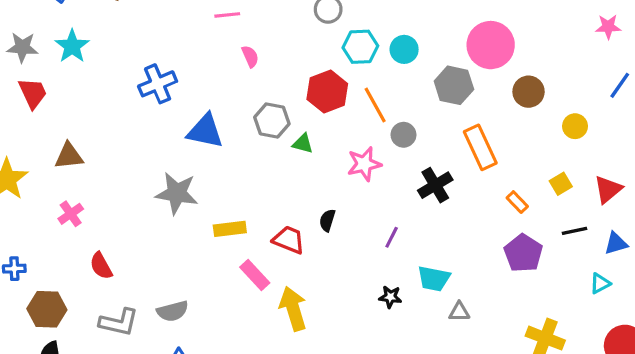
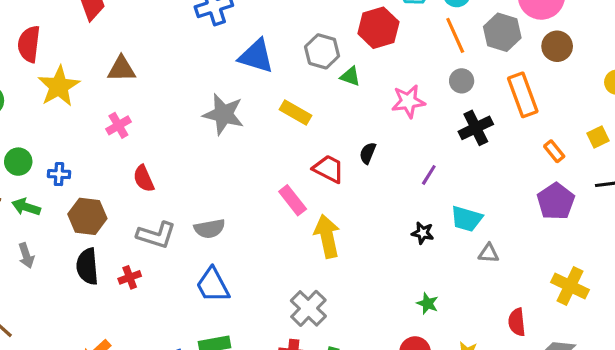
brown circle: (529, 92) -> (557, 46), moved
orange line: (375, 105) -> (455, 35), moved
gray circle: (403, 135) -> (462, 81), moved
yellow rectangle: (230, 229) -> (296, 113), moved, turned 32

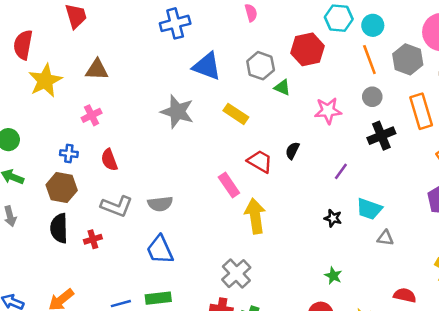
blue cross: (59, 174) -> (69, 154), moved
red semicircle: (517, 322) -> (405, 295), turned 105

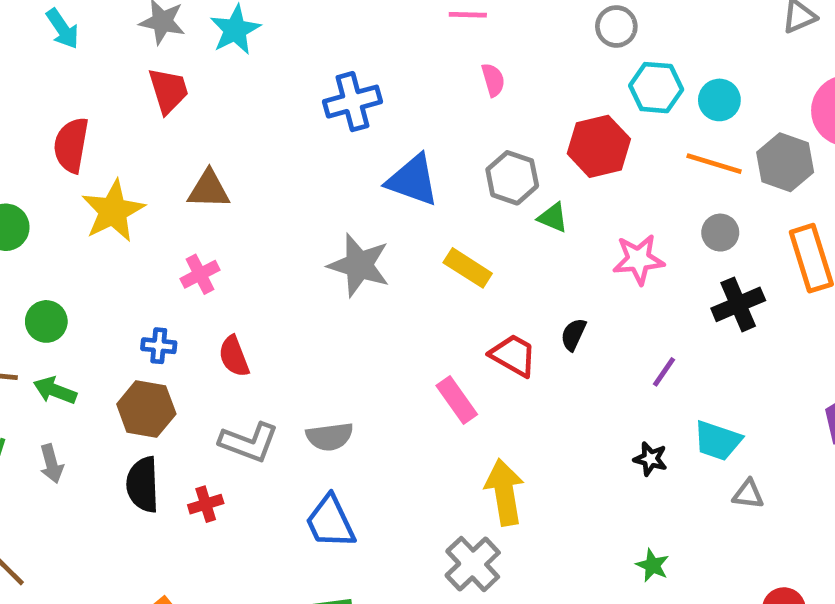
orange line: (369, 60) -> (714, 164), turned -52
yellow arrow: (255, 216) -> (504, 492), moved

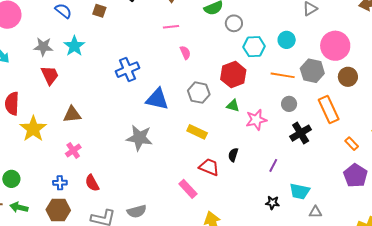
cyan circle: (719, 100) -> (287, 40), moved
green triangle: (553, 218) -> (233, 106), moved
yellow rectangle: (468, 268) -> (197, 132), moved

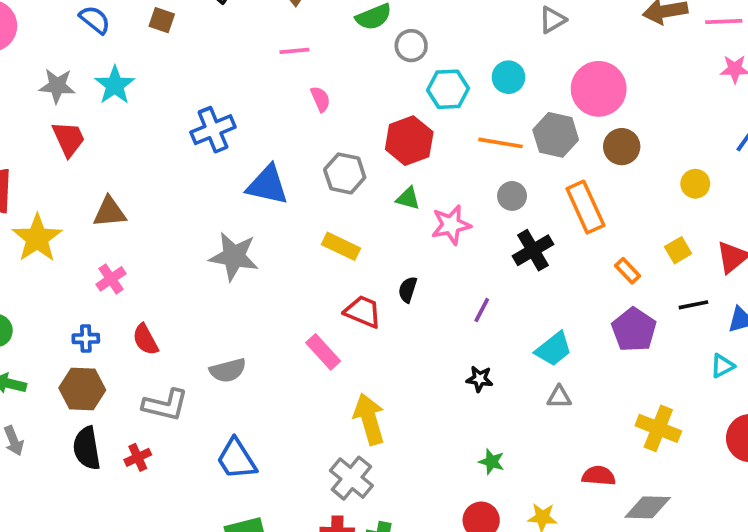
cyan trapezoid: (300, 191) -> (554, 349), moved, turned -50
gray semicircle: (137, 211) -> (228, 370), moved

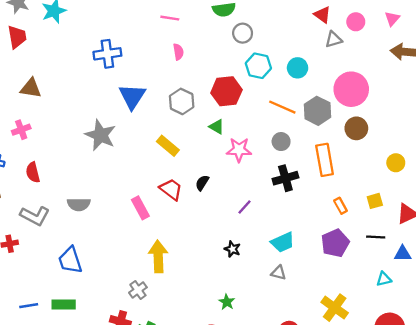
blue triangle: (267, 185) -> (132, 96), turned 36
gray cross: (351, 478) -> (138, 290), size x0.7

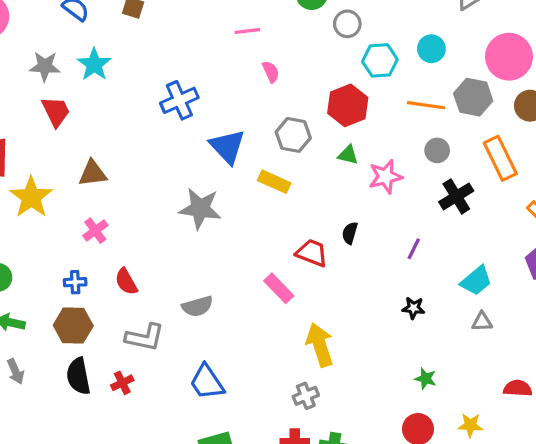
yellow rectangle: (168, 146) -> (274, 182), moved
gray cross: (138, 290) -> (306, 396), turned 30

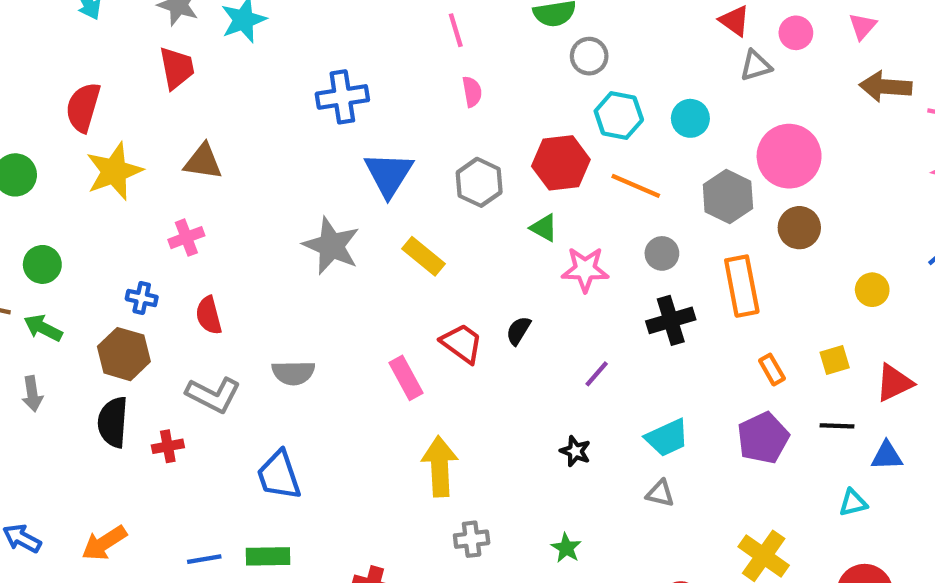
pink line: (247, 31) -> (456, 30), turned 65
orange line: (426, 105) -> (636, 186), moved
yellow rectangle: (274, 182) -> (424, 256), moved
gray cross: (306, 396) -> (472, 539), moved

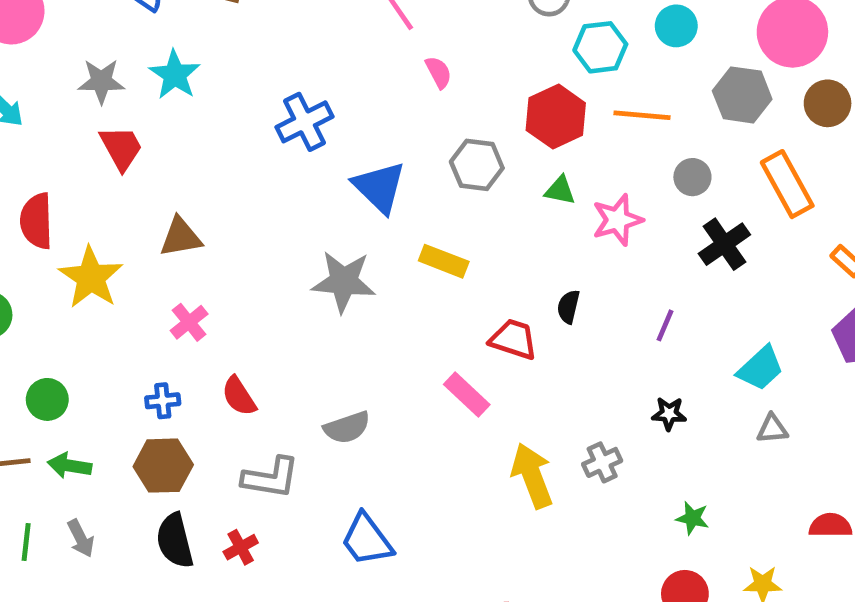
gray cross: (472, 539) -> (602, 462), moved

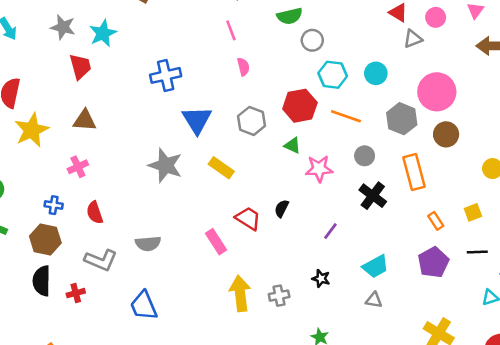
red trapezoid: (121, 148) -> (80, 67), moved
black cross: (724, 244) -> (373, 196), turned -32

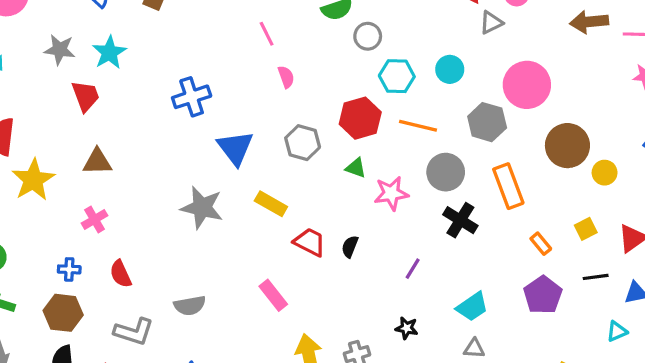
brown circle: (446, 134) -> (567, 146), moved, size x1.4
gray circle: (365, 156) -> (446, 172), size x1.5
red trapezoid: (248, 218) -> (310, 242), moved

